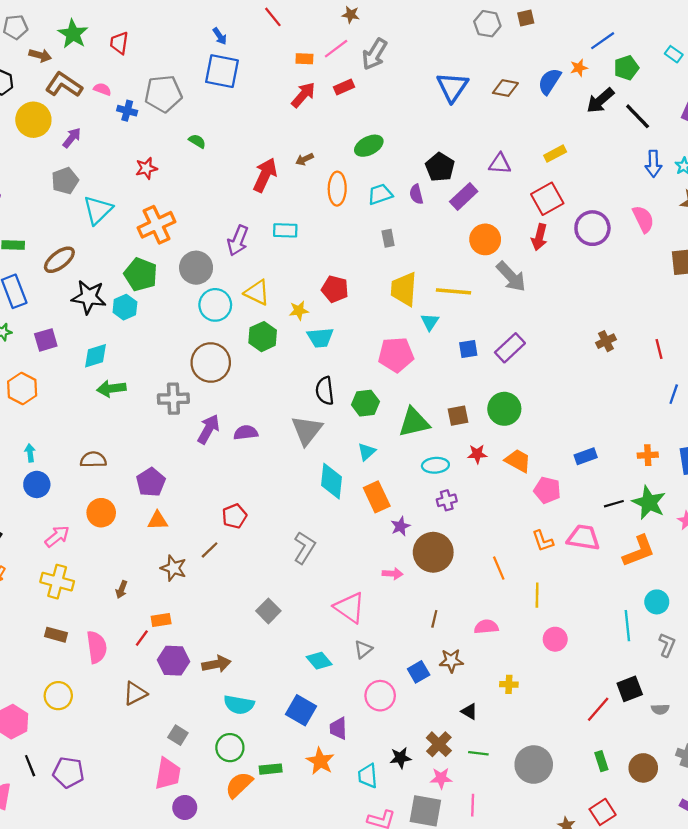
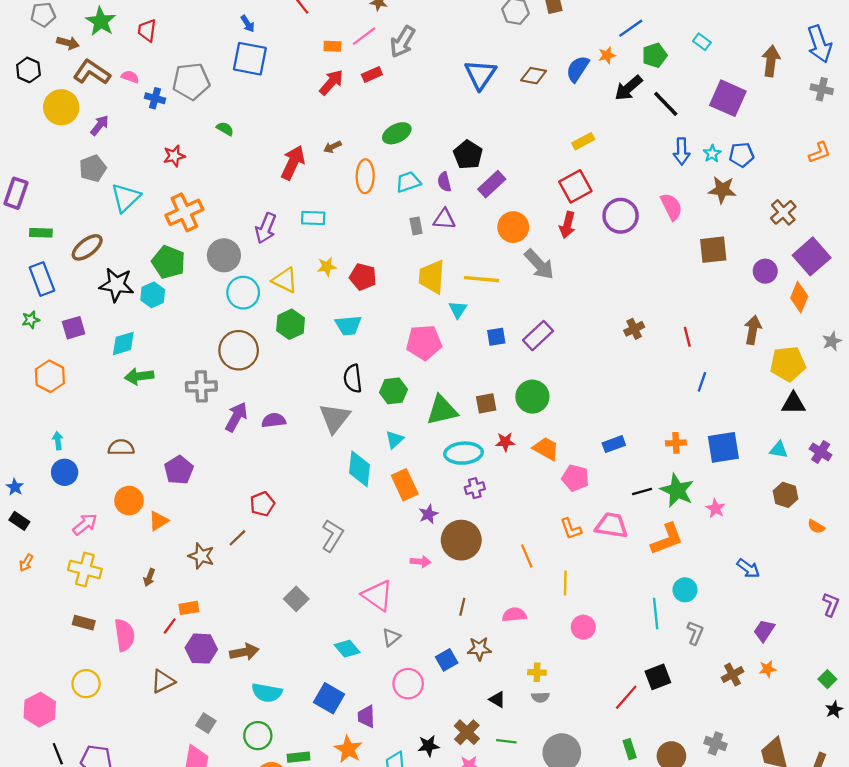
purple triangle: (500, 164) -> (444, 219), moved
yellow star: (299, 311) -> (327, 267), moved
cyan ellipse: (435, 465) -> (463, 453), size x1.4
orange triangle: (158, 521) -> (158, 521), moved, turned -30
gray semicircle: (660, 709) -> (540, 697), moved

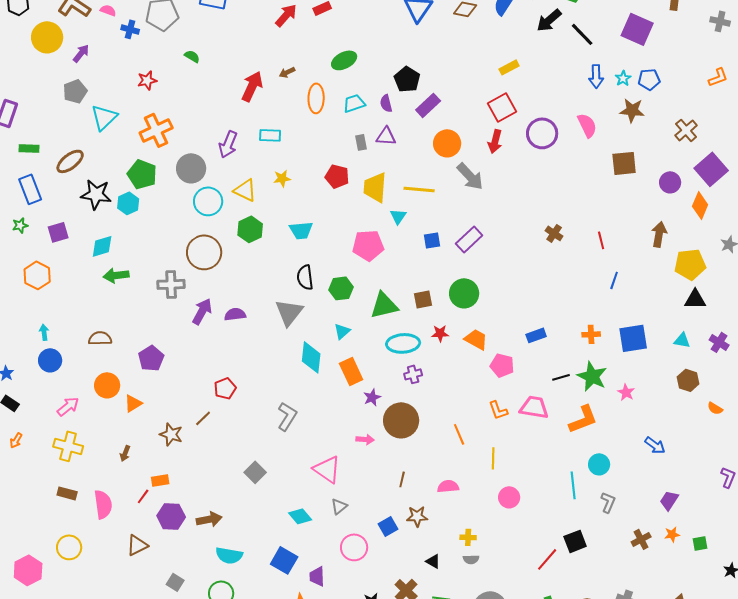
red pentagon: (363, 277) -> (337, 176), moved
brown cross: (634, 329) -> (554, 233), turned -30
green square: (827, 679) -> (700, 543), moved, turned 35

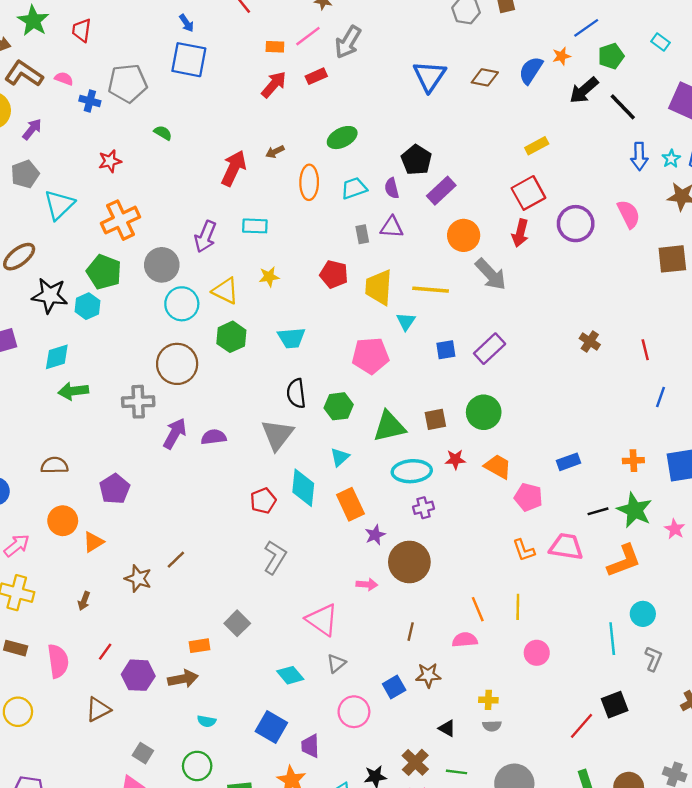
red pentagon: (225, 388) -> (263, 501), moved
orange line: (459, 434) -> (478, 609), moved
orange rectangle: (160, 480) -> (199, 646), moved
cyan semicircle: (229, 555) -> (207, 721), size x0.6

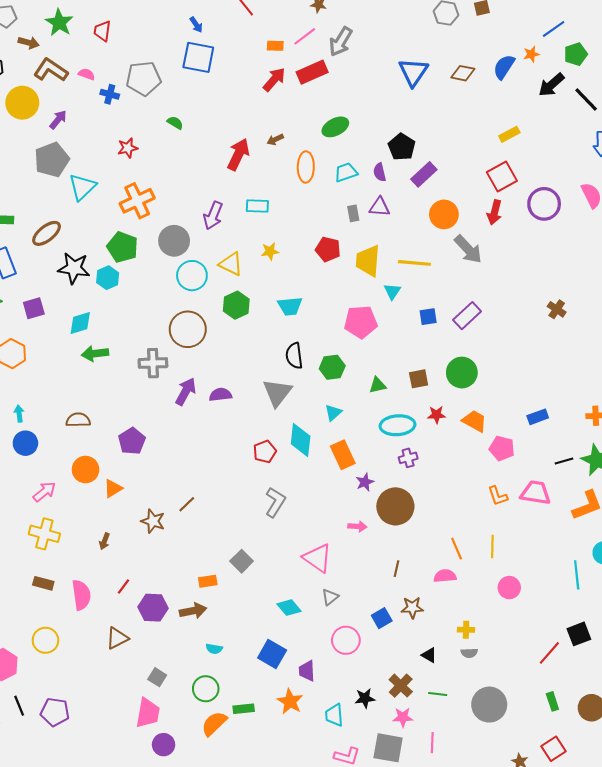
red rectangle: (316, 76) -> (312, 72), size x1.6
gray pentagon: (25, 174) -> (52, 160), size x1.4
green triangle: (389, 426) -> (377, 385), size x0.6

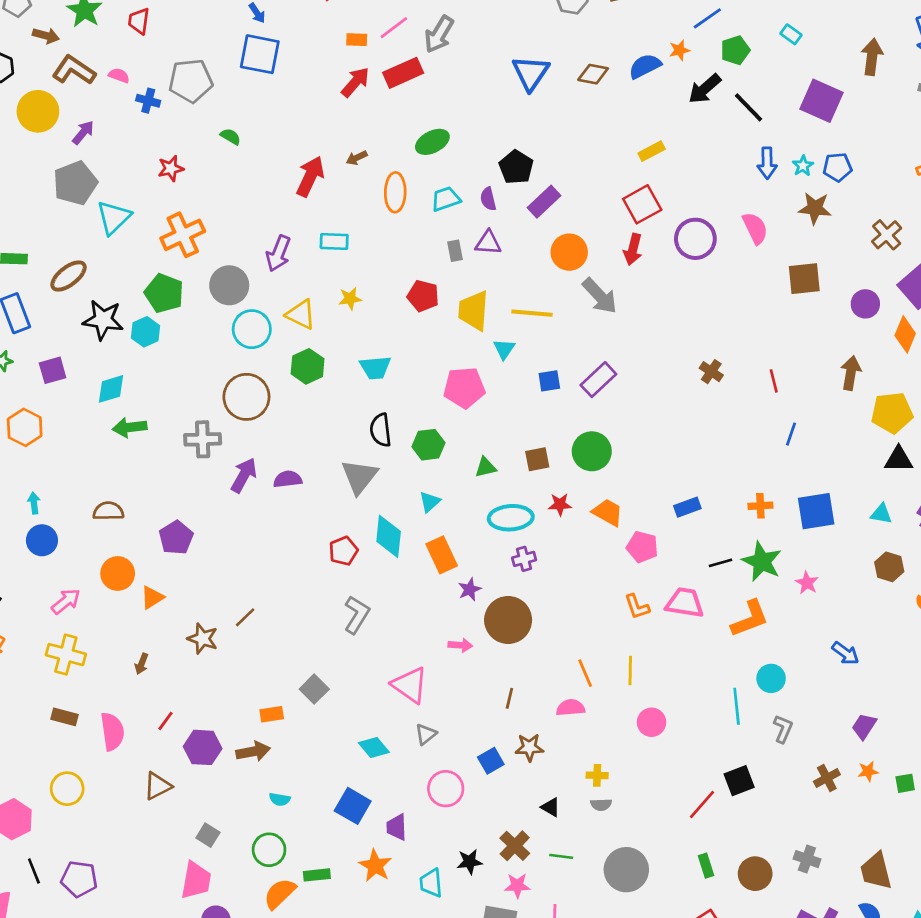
blue semicircle: (504, 67) -> (645, 66), turned 30

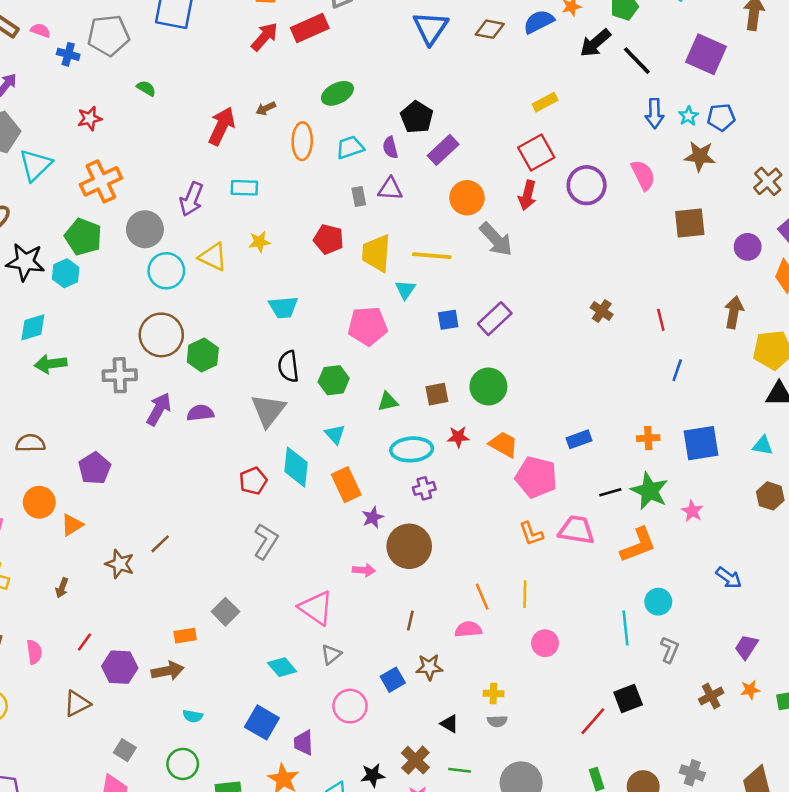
green hexagon: (308, 366) -> (203, 355), moved
cyan triangle: (430, 502) -> (335, 434), turned -30
pink pentagon: (642, 547) -> (536, 477), size x1.4
pink semicircle: (112, 732) -> (34, 652), size x0.7

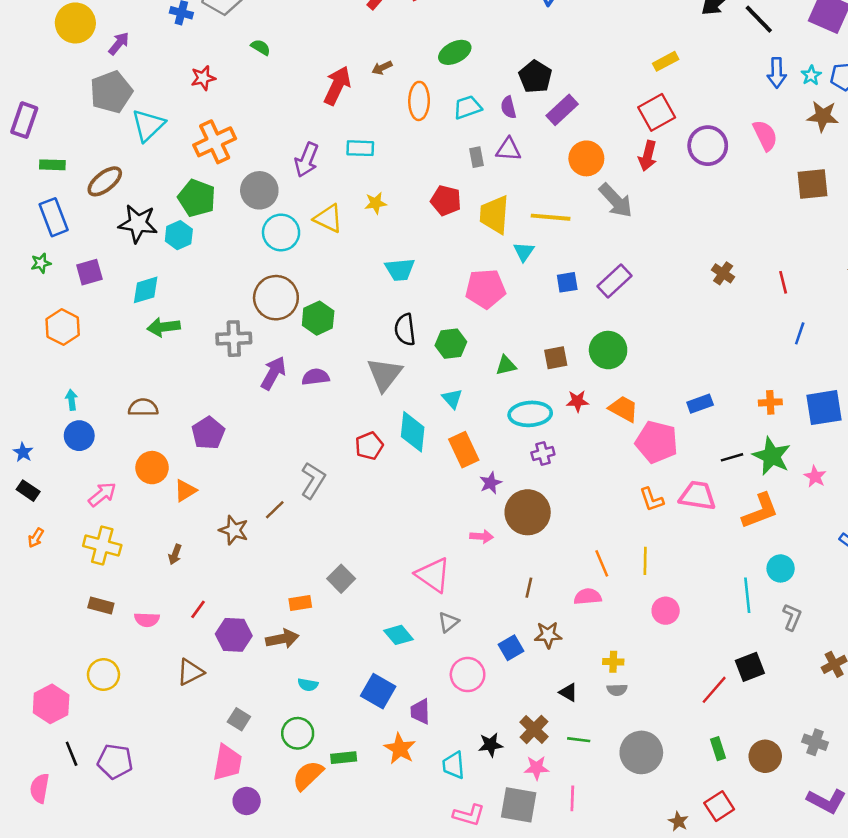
gray L-shape: (266, 541) -> (313, 480), moved
pink semicircle: (34, 652) -> (147, 620), turned 100

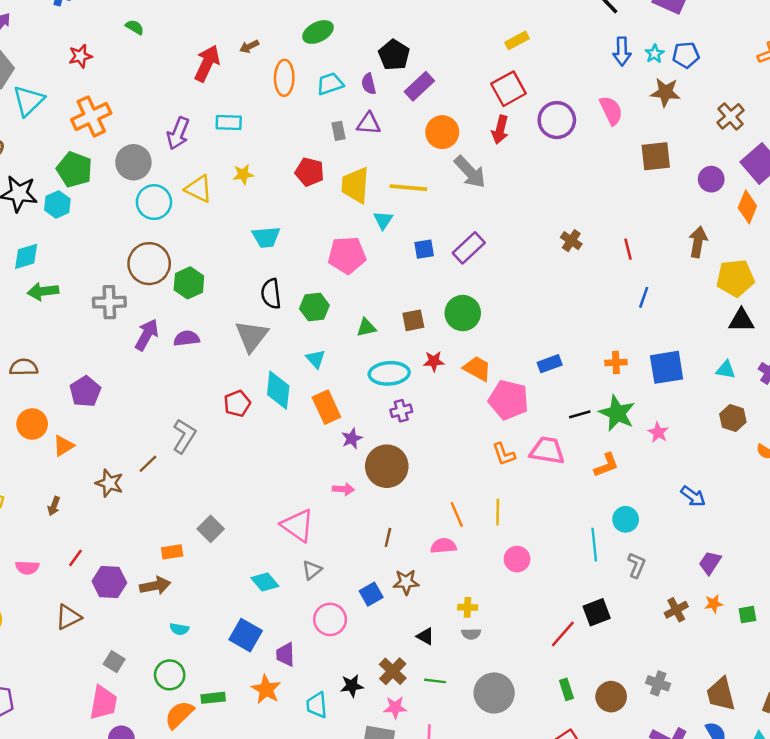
orange L-shape: (760, 511) -> (606, 465), size x0.7

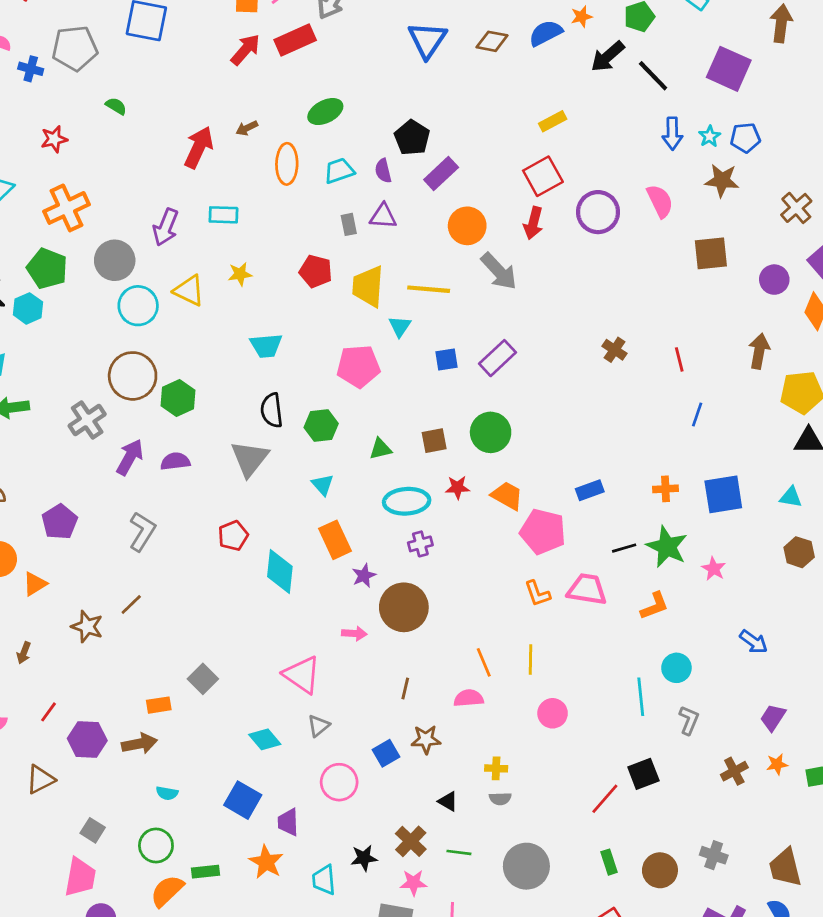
gray cross: (109, 302) -> (87, 420), turned -32
cyan diamond: (278, 390) -> (280, 571), moved
gray L-shape: (184, 436) -> (142, 532), moved

